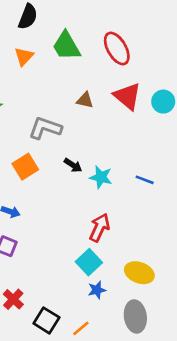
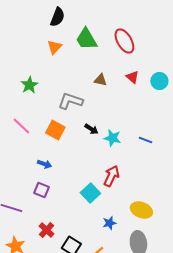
red triangle: (127, 96) -> (132, 77), size x0.6
orange square: (25, 167) -> (55, 130), turned -30
cyan square: (89, 262) -> (90, 193), moved

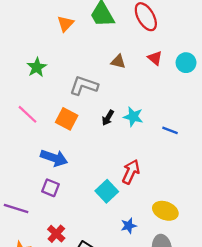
black arrow: (91, 129) -> (108, 118), turned 88
cyan star: (112, 138) -> (133, 117), moved
blue arrow: (44, 164) -> (54, 158), size x1.6

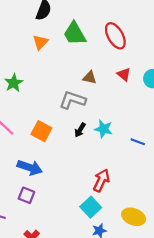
gray L-shape: (84, 86) -> (73, 100), moved
cyan square: (107, 191) -> (91, 207), moved

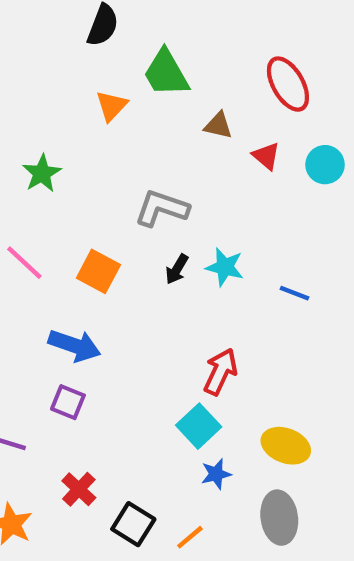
red ellipse: (115, 36) -> (288, 84), moved
orange triangle: (40, 42) -> (112, 106), moved
brown triangle: (90, 78) -> (218, 125), moved

